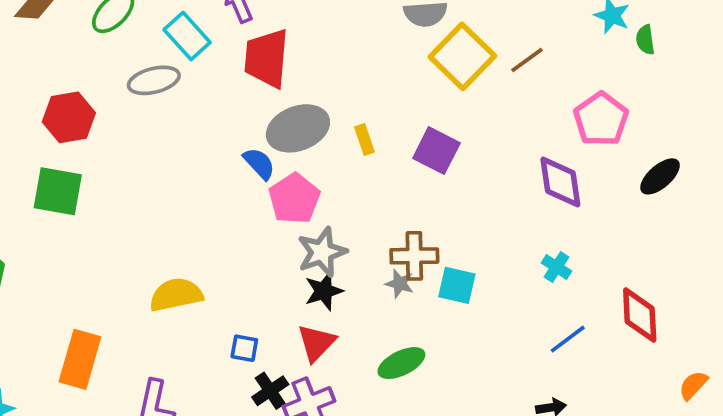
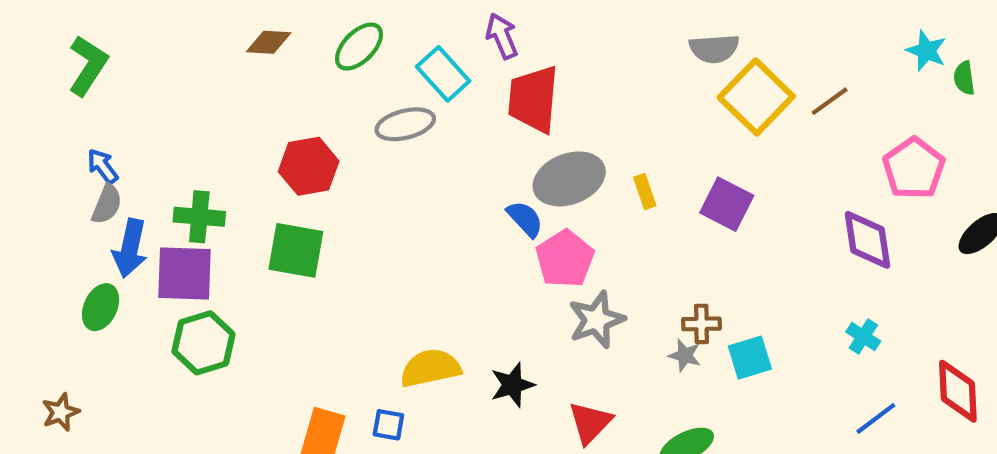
brown cross: (414, 256) -> (702, 324), size x0.7
cyan square: (457, 285) -> (750, 358), turned -30
black star: (324, 291) -> (512, 385), moved
blue square: (244, 348) -> (388, 425), moved

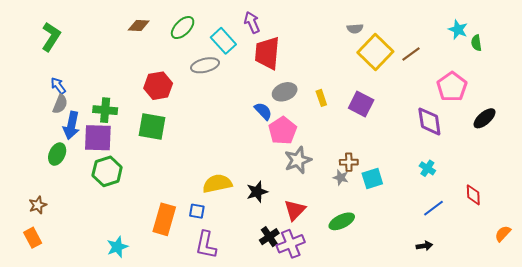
gray semicircle: (714, 49) -> (355, 29), size x0.7
gray ellipse: (569, 179) -> (285, 92), size x0.7
red diamond: (958, 391) -> (473, 195), size x0.7

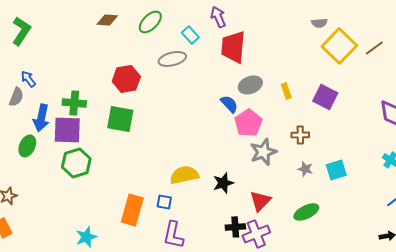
cyan rectangle: (223, 41) -> (190, 35), size x0.7
gray semicircle: (60, 104) -> (16, 97), moved
brown cross: (349, 162) -> (300, 135), moved
black cross: (269, 237) -> (235, 227), turned 30

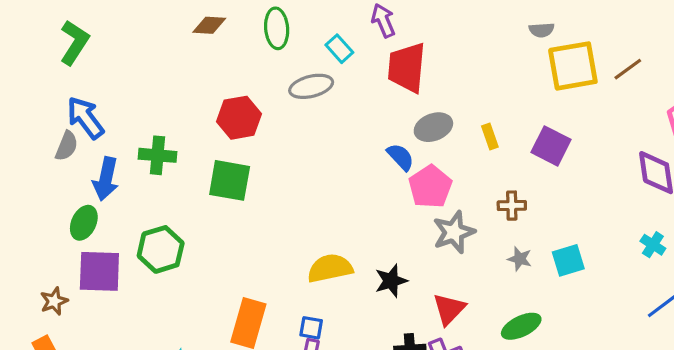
green ellipse: (150, 22) -> (277, 28), turned -50
yellow square: (339, 46) -> (573, 66), turned 36
blue arrow: (28, 79) -> (85, 118), size x1.6
purple square: (67, 130) -> (99, 271), moved
blue square: (164, 202) -> (311, 328), moved

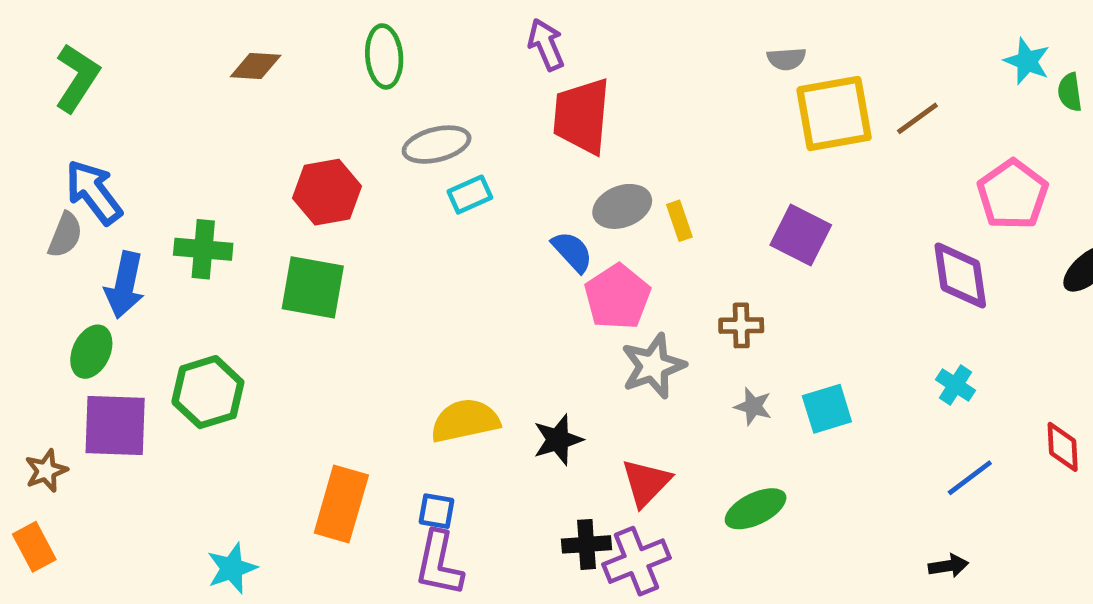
brown diamond: (209, 25) -> (256, 66), moved
cyan rectangle: (339, 49) -> (470, 195), moved, turned -72
yellow rectangle: (490, 137) -> (679, 221), moved

